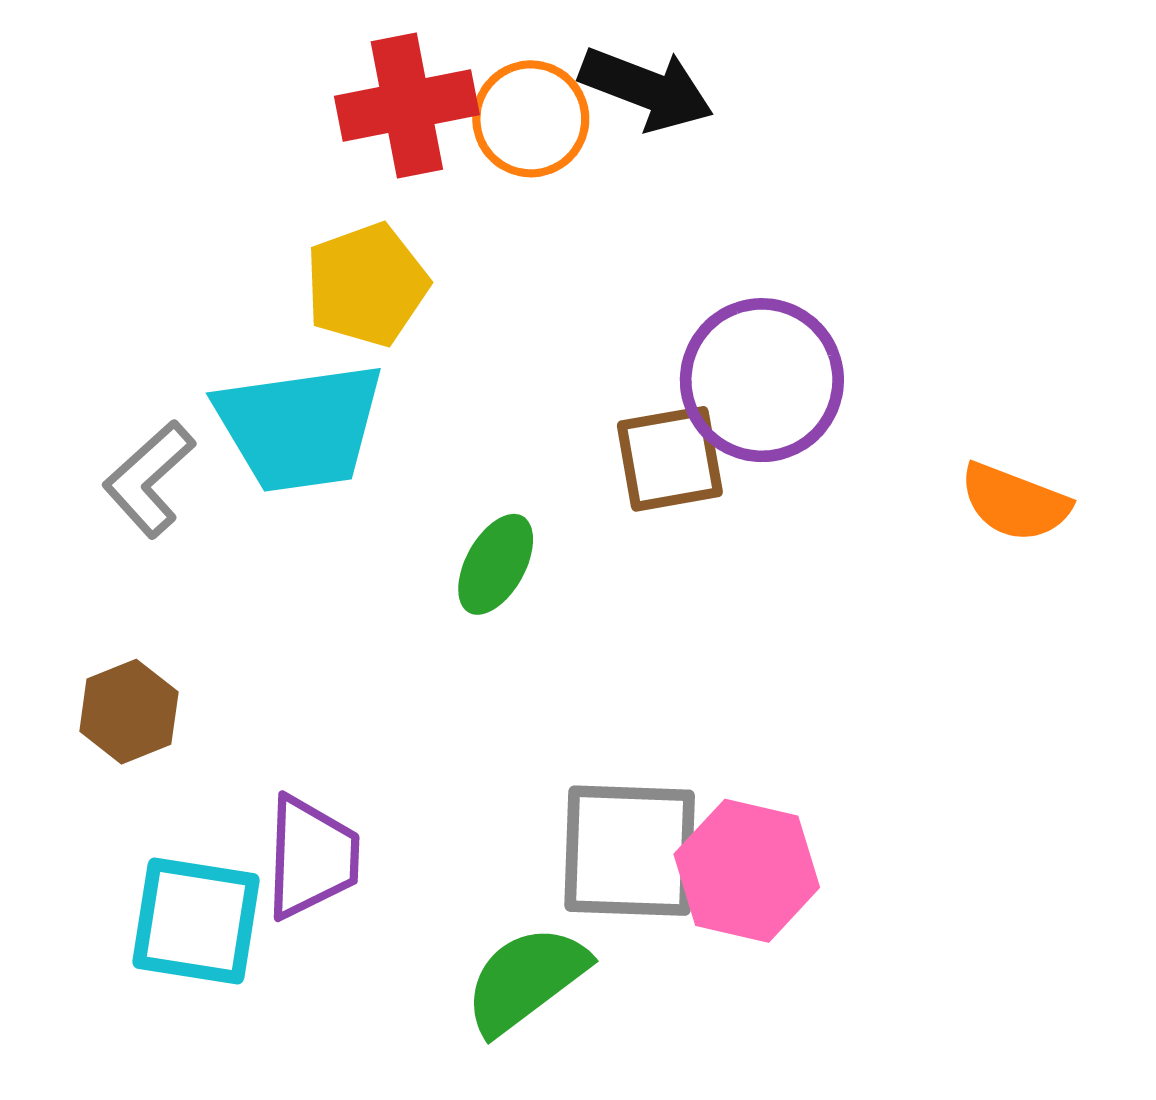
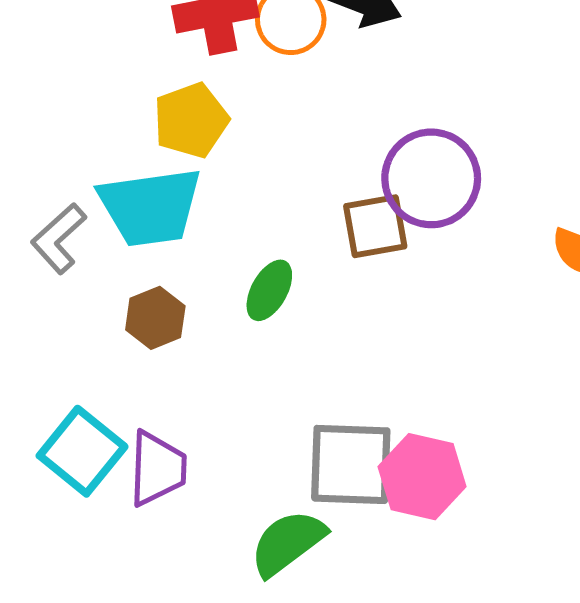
brown hexagon: (129, 712) -> (155, 318), moved
cyan square: (196, 921) -> (82, 451), moved, turned 30

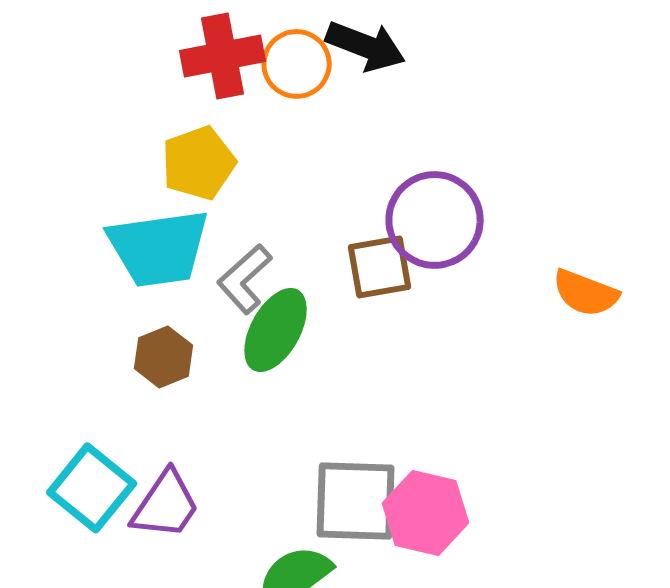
gray L-shape: (59, 238) -> (245, 279), moved
green ellipse: (269, 290) -> (276, 330), size x1.4
purple trapezoid: (157, 469) -> (166, 505), turned 32

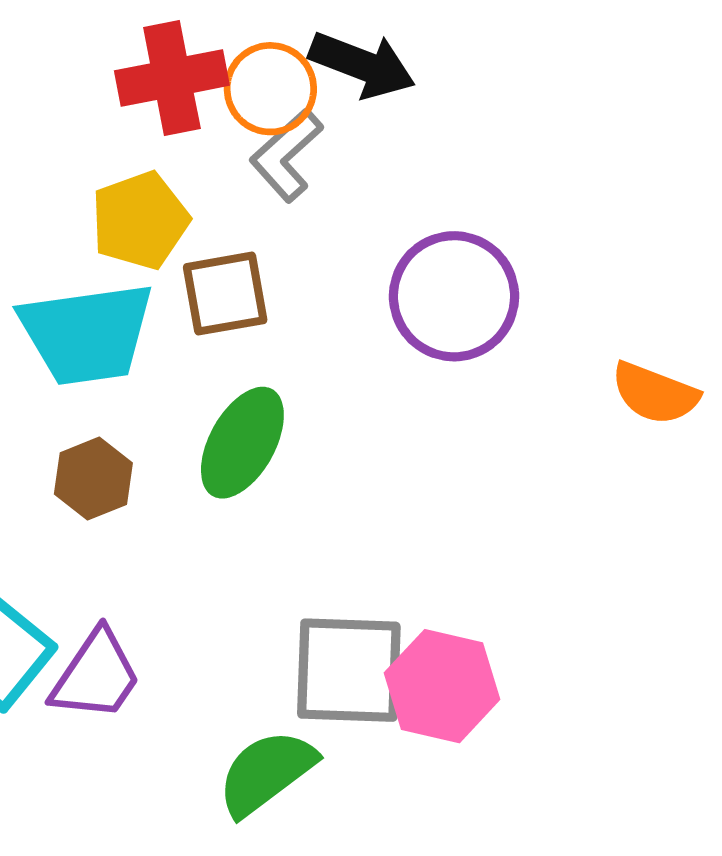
brown square: (380, 267) -> (225, 294), moved
gray L-shape: (245, 279) -> (286, 155), moved

